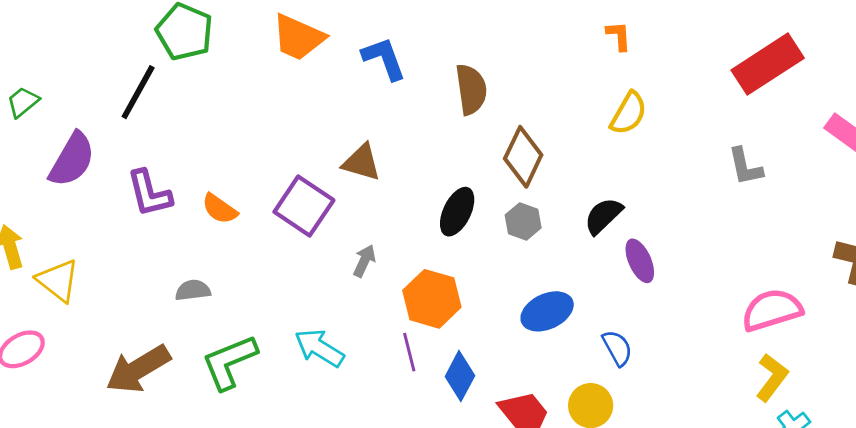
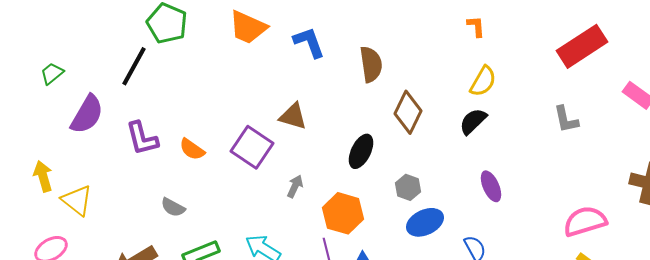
black semicircle: (603, 216) -> (473, 121), moved
gray hexagon: (523, 221) -> (408, 187), moved
gray semicircle: (193, 290) -> (173, 207), turned -145

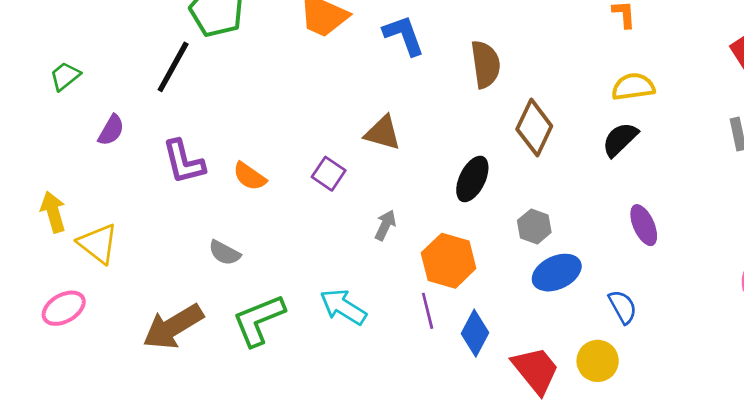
yellow semicircle: (483, 81) -> (633, 87), turned -128
purple semicircle: (87, 114) -> (111, 130), size x0.6
purple square: (252, 147) -> (329, 174), size x0.6

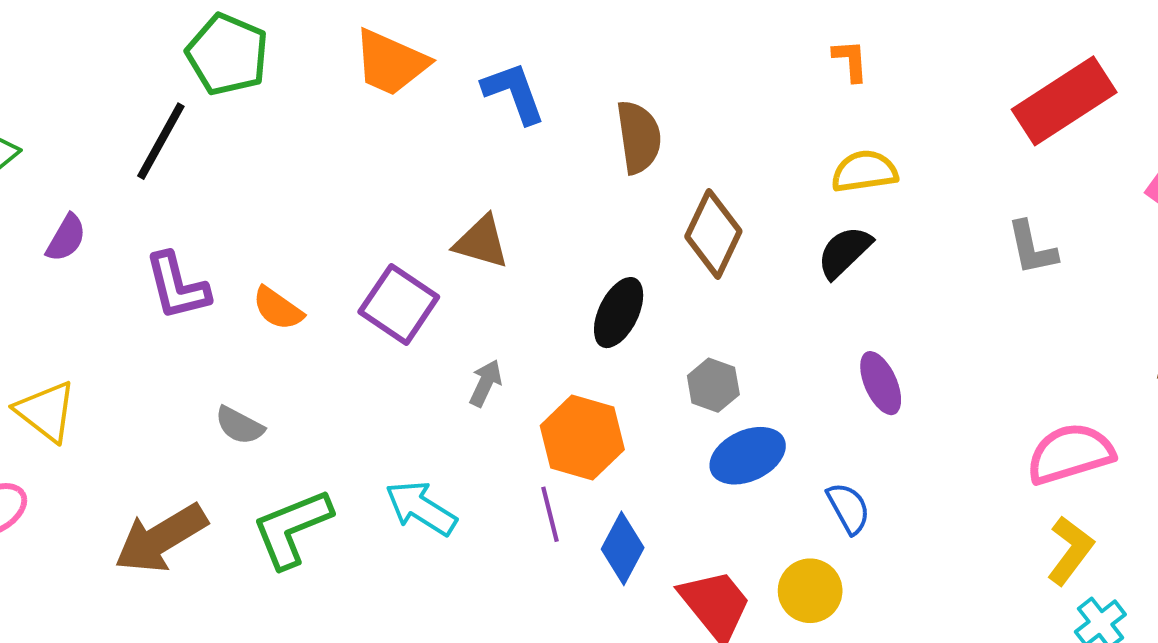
purple square: (329, 174) -> (399, 304), size x1.5

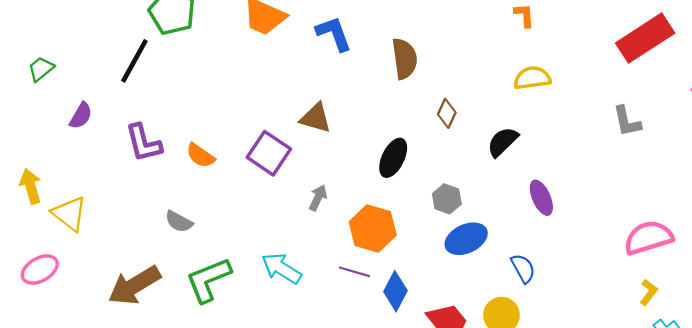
brown diamond: (713, 234) -> (447, 113), size x0.6
black semicircle: (844, 252) -> (503, 142), moved
purple line: (550, 514) -> (354, 272), turned -60
yellow L-shape: (1070, 550) -> (649, 292), size x0.7

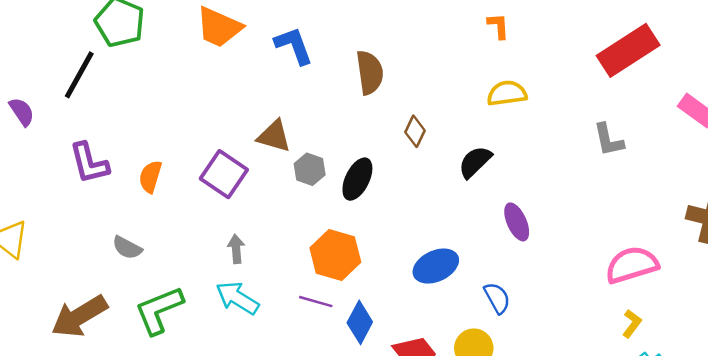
purple semicircle: (81, 116) -> (22, 112), moved, turned -64
orange semicircle: (201, 156) -> (150, 177), turned 72
gray arrow: (318, 198) -> (236, 249), moved, turned -30
gray hexagon: (447, 199) -> (310, 169), moved

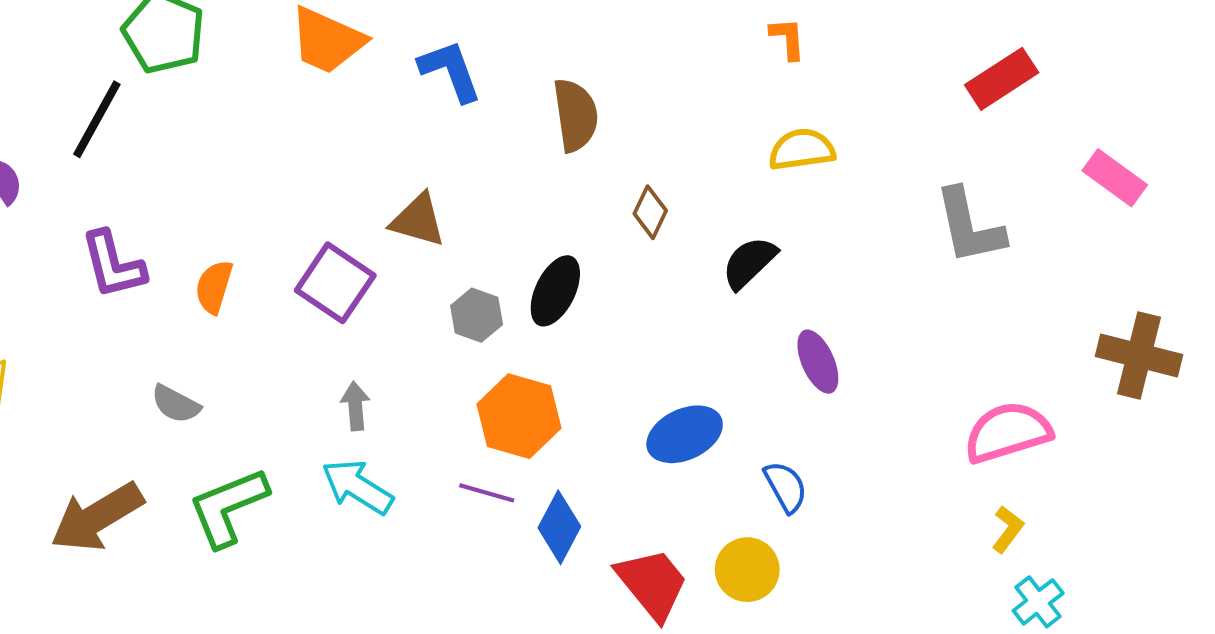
red rectangle: (628, 50) -> (1002, 79), size x0.7
gray L-shape: (609, 140) -> (969, 226), size x1.4
gray hexagon: (310, 169) -> (477, 315), moved

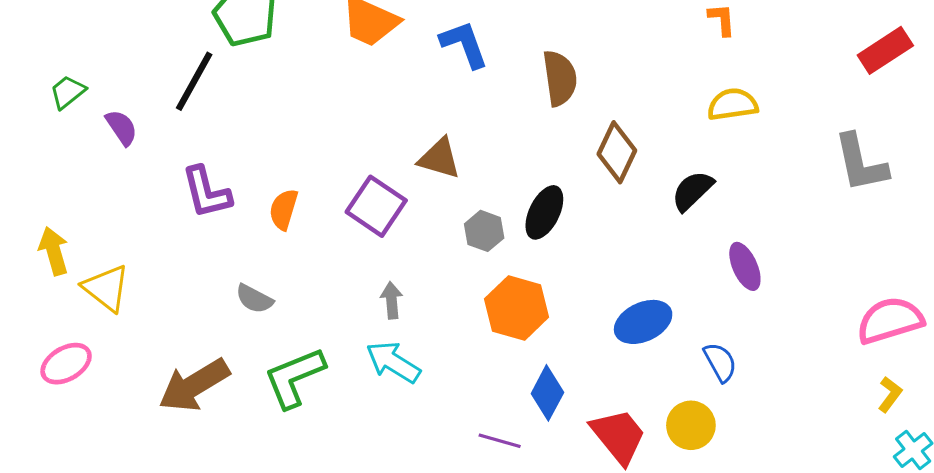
brown diamond: (650, 212) -> (617, 152), size x1.5
purple line: (487, 493) -> (500, 441), moved

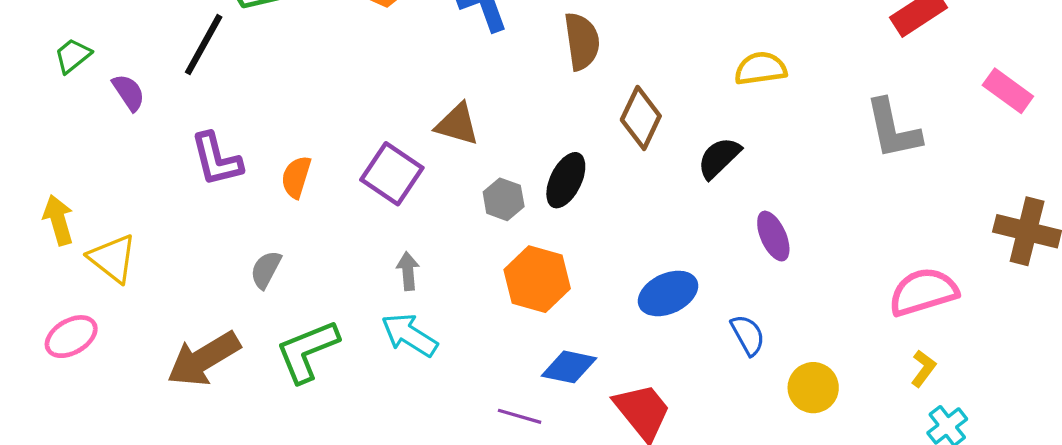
gray semicircle: (254, 299) -> (266, 270), turned 90
blue diamond: (547, 393) -> (569, 367), turned 74
yellow circle: (691, 425) -> (813, 388), moved

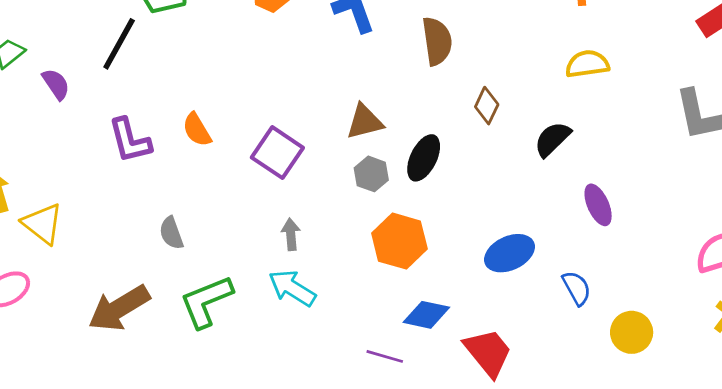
brown diamond: (641, 118) -> (487, 106), size x0.7
brown triangle: (457, 124) -> (365, 122), moved, turned -30
orange semicircle: (296, 177) -> (197, 130), moved, turned -48
gray semicircle: (266, 270) -> (171, 233), turned -48

